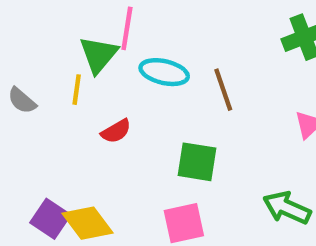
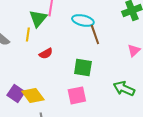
cyan ellipse: (164, 72) -> (83, 20), moved

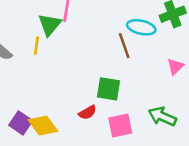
cyan ellipse: (83, 20) -> (141, 27), moved
red semicircle: (46, 53) -> (88, 112), moved
pink square: (77, 95) -> (120, 126), moved

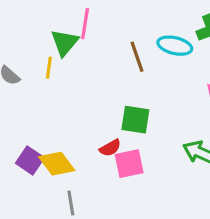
brown line: (124, 46) -> (137, 57), moved
pink square: (120, 126) -> (129, 164), moved

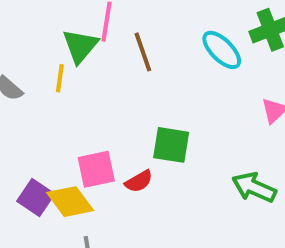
cyan ellipse: (175, 46) -> (222, 50), turned 32
brown line: (137, 57) -> (143, 52), moved
pink square: (129, 164) -> (96, 169), moved

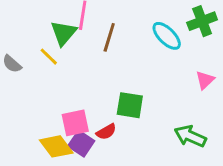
brown line: (143, 52) -> (109, 37), turned 36
yellow line: (60, 78) -> (49, 57), turned -54
purple square: (36, 198) -> (81, 143), moved

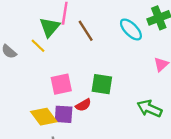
brown line: (109, 37) -> (86, 31), turned -50
pink square: (75, 123) -> (61, 84), moved
purple square: (81, 143) -> (64, 114), turned -30

